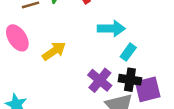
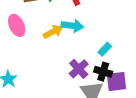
cyan arrow: (111, 29) -> (72, 26), moved
yellow arrow: (54, 51) -> (53, 32), moved

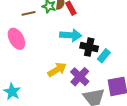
yellow arrow: (53, 32) -> (57, 70), moved
black cross: (103, 72) -> (89, 47), moved

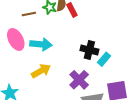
cyan arrow: (71, 35) -> (41, 44), moved
yellow arrow: (57, 70) -> (41, 71), moved

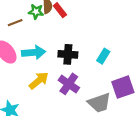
black cross: (89, 50) -> (68, 54), moved
purple cross: (79, 80) -> (69, 84), moved

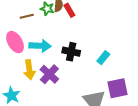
yellow arrow: (39, 80) -> (29, 70), moved, turned 114
purple cross: (69, 84) -> (49, 74), moved

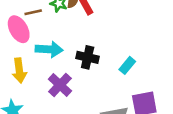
pink ellipse: (15, 42) -> (19, 29), moved
yellow arrow: (29, 70) -> (19, 71), moved

